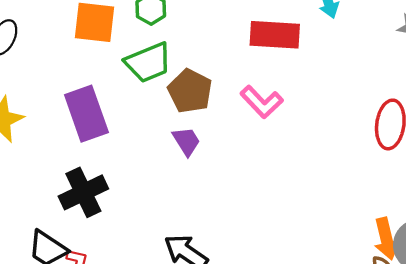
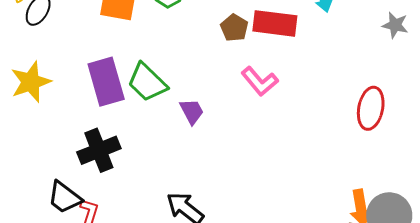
green trapezoid: (148, 63) -> (147, 82), moved, turned 63
brown pentagon: (190, 91) -> (234, 28), moved, size x0.7

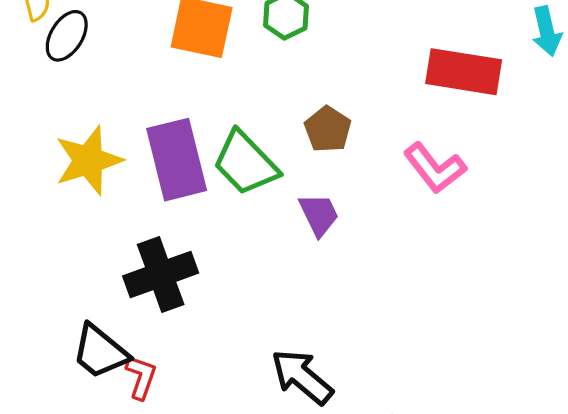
brown pentagon: (234, 28) -> (328, 129), moved
yellow star: (31, 82) -> (88, 160), moved

